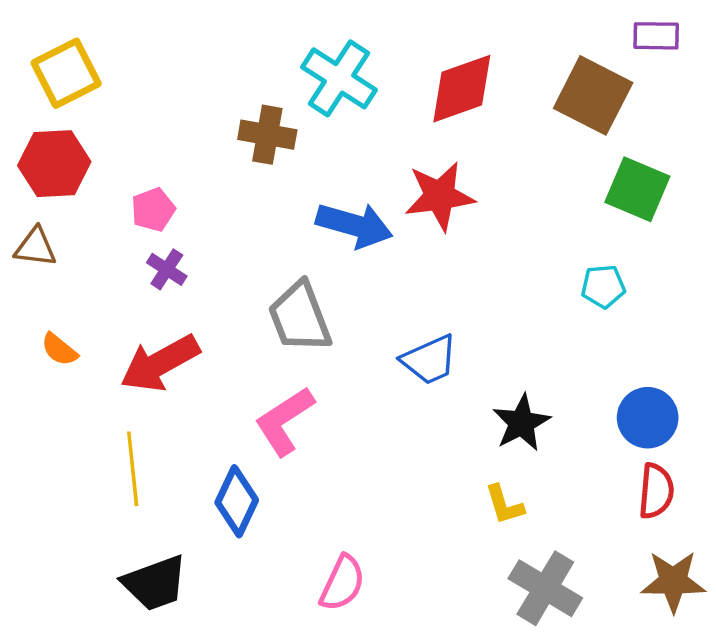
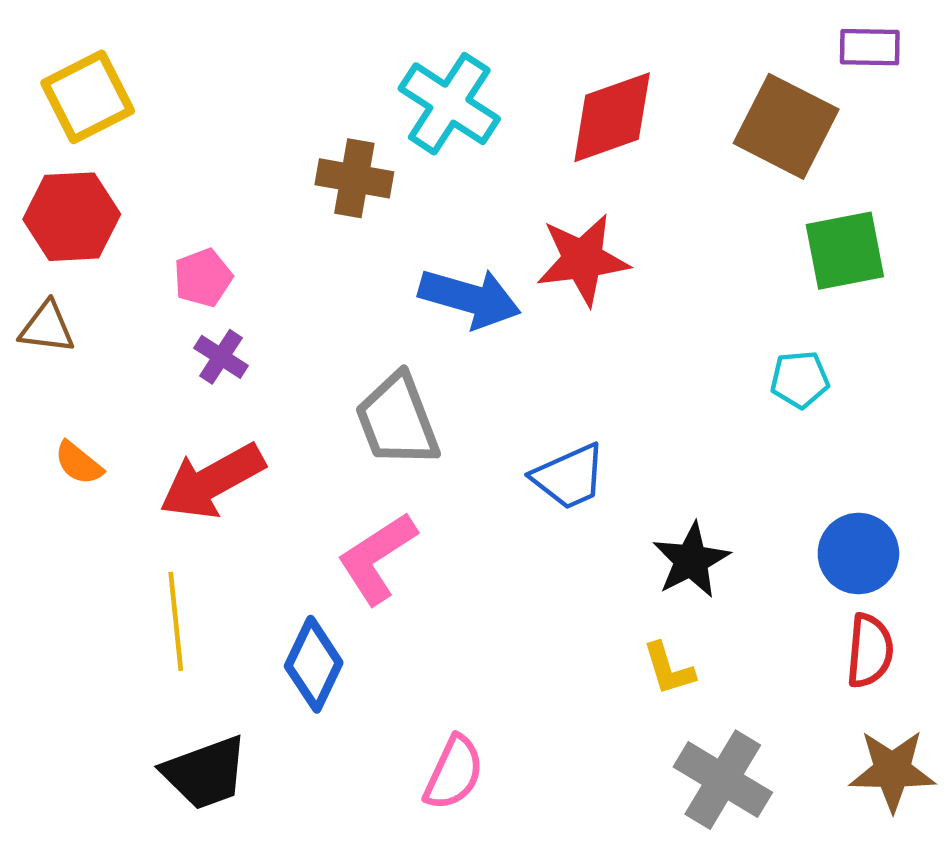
green square: (637, 189) -> (845, 251), turned -34

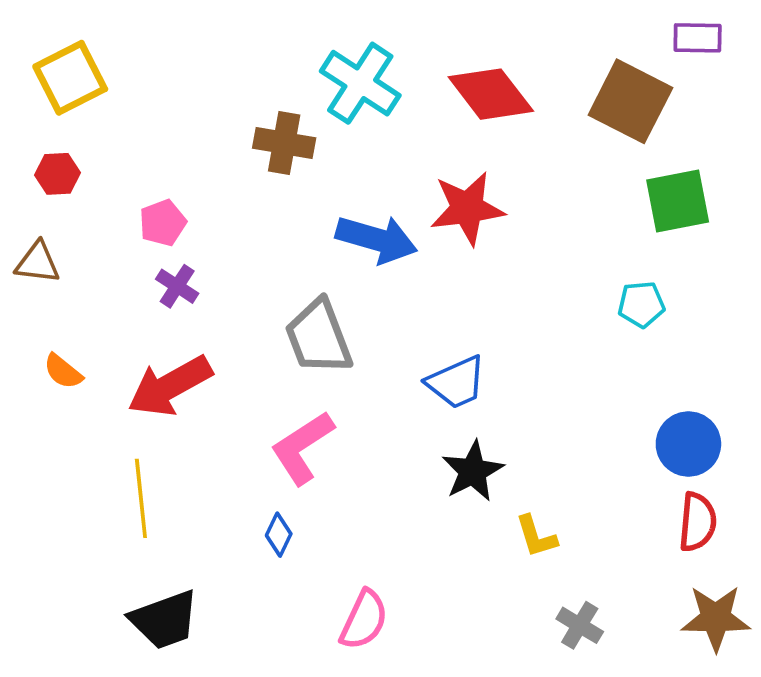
red diamond: (612, 117) -> (491, 94), turned 72
red hexagon: (72, 217) -> (57, 174), size x0.6
black star: (691, 560) -> (473, 471), moved
blue diamond: (314, 664) -> (279, 535), moved, size x0.6
gray cross: (723, 780) -> (580, 625), size x0.6

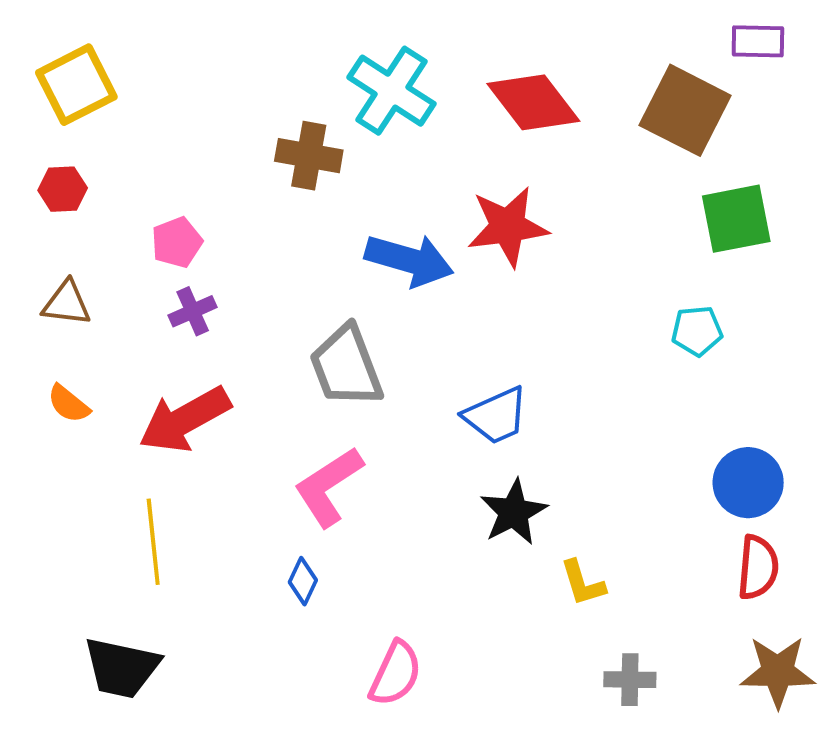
brown triangle: (38, 263) -> (67, 303), moved
purple cross: (177, 286) -> (193, 311), turned 33
black trapezoid: (164, 620) -> (122, 668), moved, turned 32
gray cross: (580, 625) -> (630, 680), turned -30

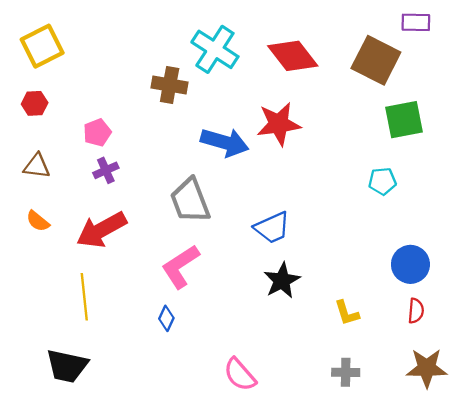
red semicircle: (758, 567) -> (416, 311), size x0.7
yellow L-shape: (583, 583) -> (347, 313), moved
pink semicircle: (395, 674) -> (240, 375), moved, turned 114

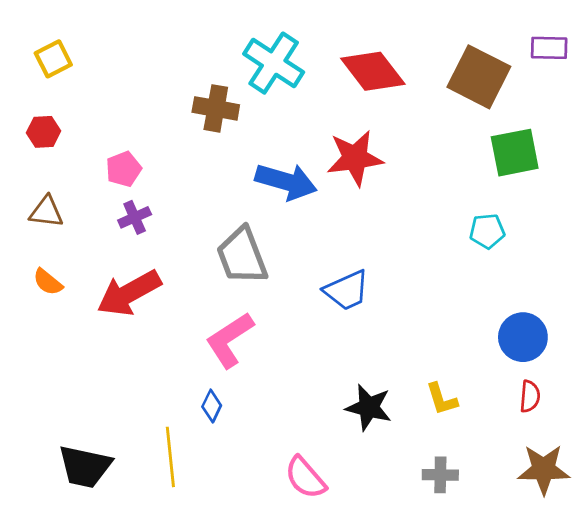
purple rectangle: (416, 22) -> (549, 48), moved
yellow square: (42, 46) -> (53, 59), size x0.7
black star: (282, 281) -> (369, 407), moved, turned -30
yellow line: (84, 297) -> (170, 457), moved

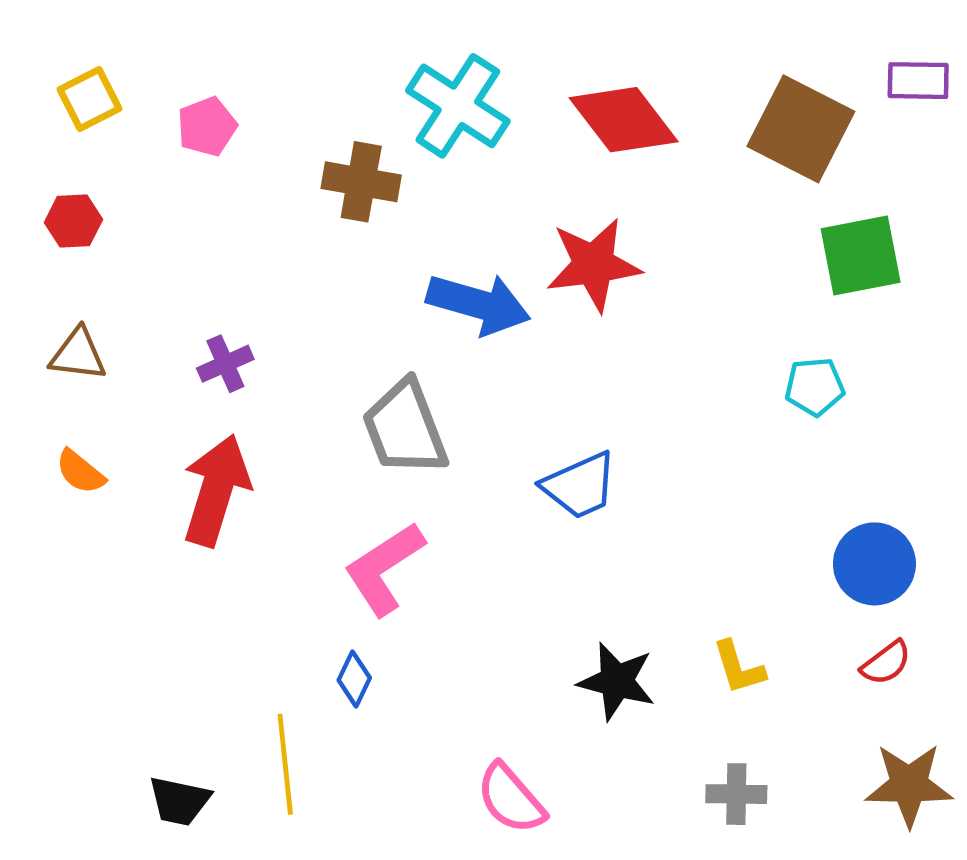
pink pentagon: (124, 169) -> (207, 127), moved
red arrow: (129, 293) -> (216, 490), turned 136
red semicircle: (530, 396) -> (886, 663), turned 48
black trapezoid: (85, 467) -> (179, 801), moved, size x0.7

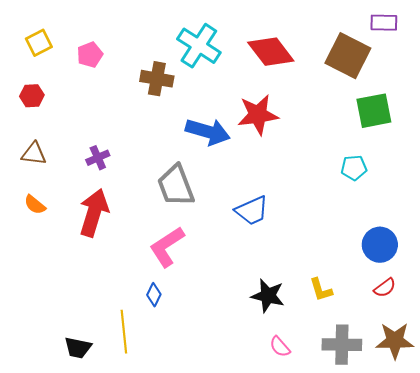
purple rectangle: (918, 81) -> (384, 23), moved
gray cross: (736, 794) -> (342, 345), moved, size x1.5
pink semicircle: (511, 799) -> (280, 347), moved, size x0.7

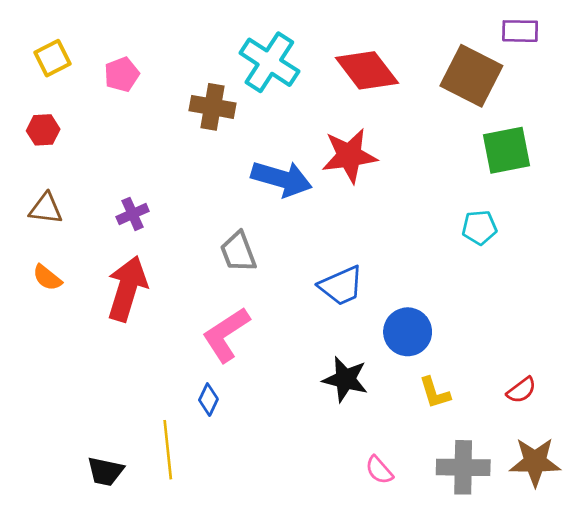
gray trapezoid: (176, 186) -> (238, 252), size x0.7
blue circle: (380, 245) -> (408, 332), moved
black star: (268, 296) -> (345, 379), moved

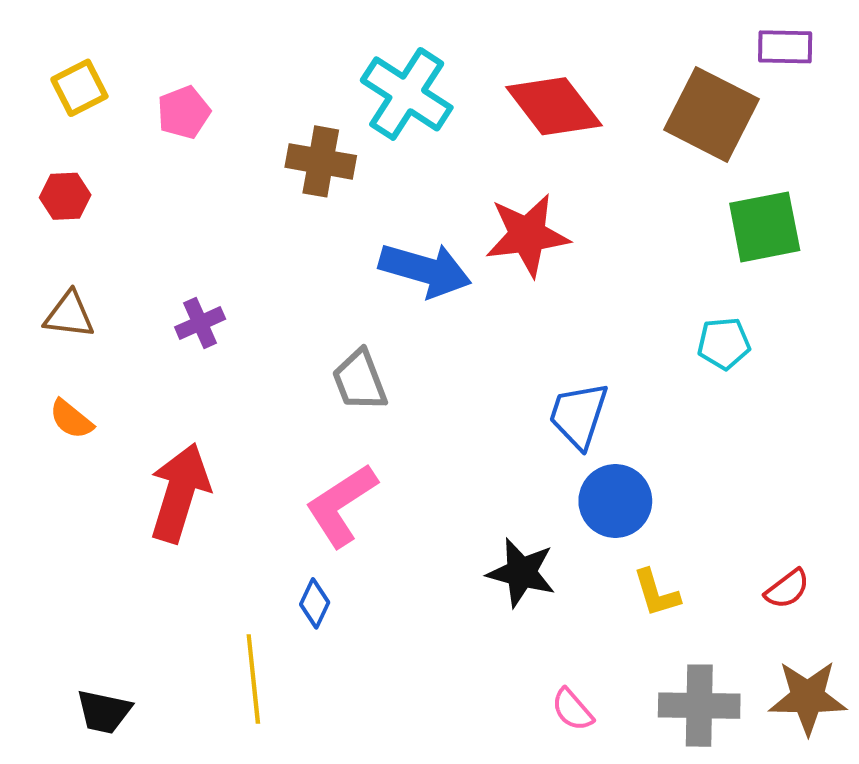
blue trapezoid: (341, 286) -> (579, 415), moved, turned 132
red arrow: (127, 288) -> (180, 493), moved
black trapezoid: (105, 471) -> (104, 712), moved

